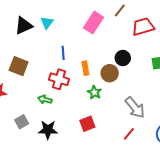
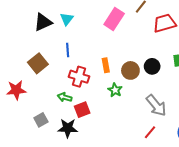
blue line: (63, 53) -> (68, 50), moved
black circle: (123, 58) -> (152, 66), moved
brown square: (19, 66) -> (38, 63), turned 30
red square: (87, 124) -> (82, 110), moved

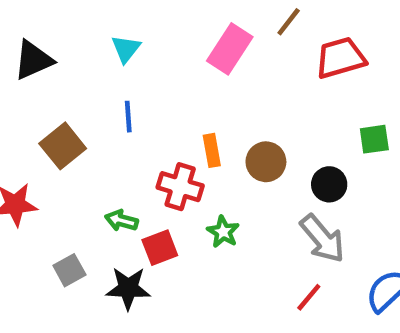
black triangle: (43, 22) -> (33, 60), moved
black circle: (152, 66) -> (329, 184), moved
red cross: (79, 77) -> (180, 187), moved
green star: (115, 90) -> (223, 232), moved

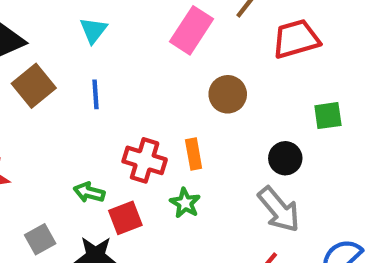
brown square: (63, 146) -> (34, 86), moved
orange rectangle: (212, 150) -> (194, 154), moved
brown circle: (266, 162) -> (228, 94), moved

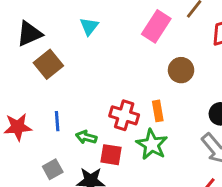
blue line: (96, 94) -> (57, 121), moved
green star: (185, 203) -> (152, 144), size x1.5
red square: (125, 218) -> (111, 155), turned 30

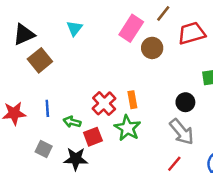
brown circle: (181, 70) -> (152, 48), moved
red cross: (124, 115) -> (104, 103), turned 30
red square: (111, 155) -> (93, 137), turned -30
gray square: (53, 169) -> (44, 149), turned -35

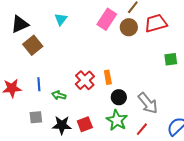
brown circle: (152, 48) -> (129, 27), moved
black circle: (185, 102) -> (119, 97), moved
green star: (127, 128) -> (117, 120), moved
red square: (93, 137) -> (85, 124), moved
gray square: (44, 149) -> (36, 117), turned -32

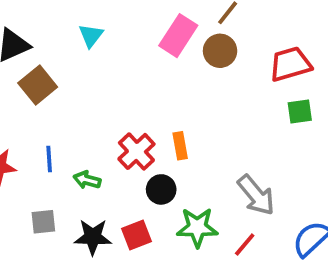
red trapezoid: (156, 23) -> (290, 64), moved
black circle: (119, 97) -> (161, 189), moved
green star: (117, 120) -> (197, 227), turned -30

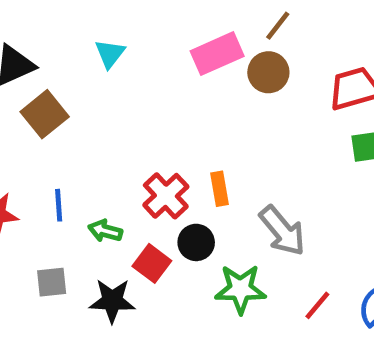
pink rectangle: (178, 36) -> (217, 54), turned 33
gray arrow: (256, 195) -> (282, 231), moved
red square: (136, 235) -> (152, 263), moved, turned -32
red line: (245, 245) -> (317, 305), moved

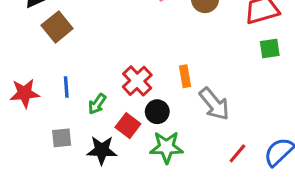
orange rectangle: (219, 189) -> (185, 76), moved
green arrow: (105, 231) -> (97, 104), turned -70
green star: (240, 289) -> (166, 147), moved

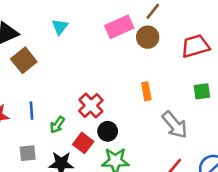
green square: (270, 48) -> (202, 91), moved
orange rectangle: (185, 76) -> (146, 91), moved
gray arrow: (214, 104) -> (175, 125), moved

